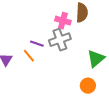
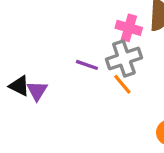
orange line: (29, 56) -> (122, 84), moved

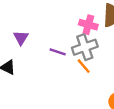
purple triangle: (37, 91) -> (21, 38), moved

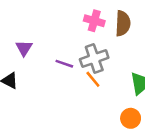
pink cross: (88, 25) -> (94, 21), moved

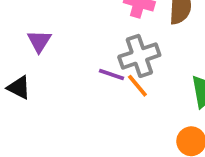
purple line: (64, 64) -> (112, 75), moved

